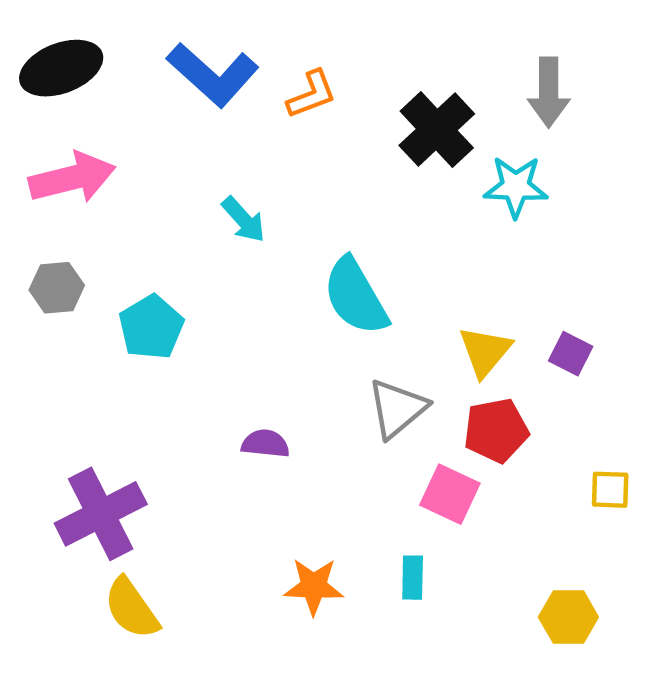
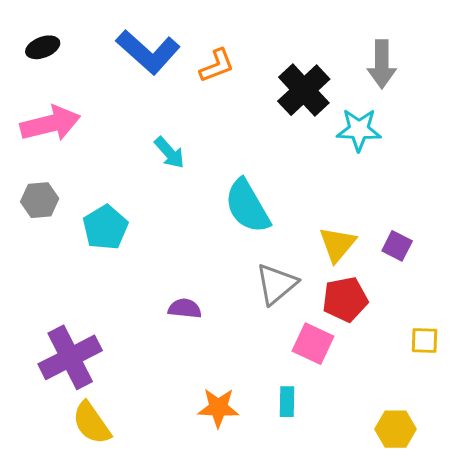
black ellipse: (61, 68) -> (43, 47), size x0.6

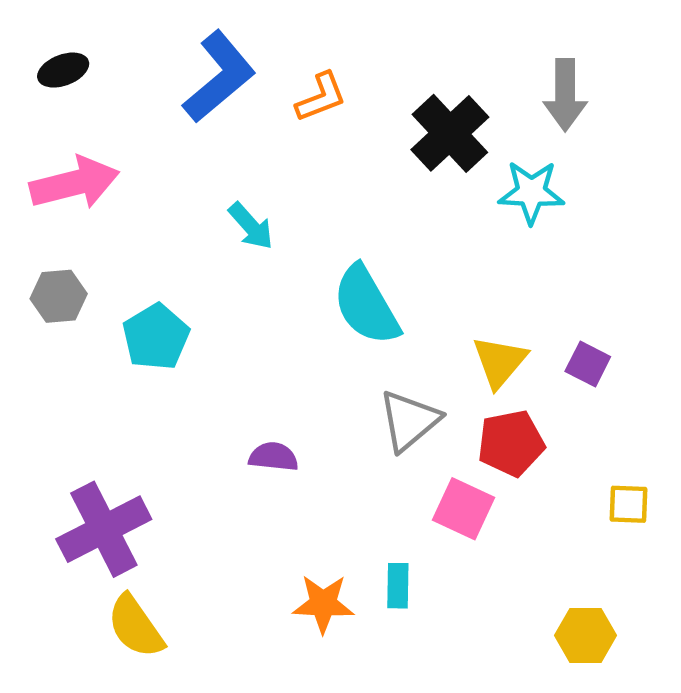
blue L-shape: (148, 52) -> (219, 77), turned -82
cyan rectangle: (287, 402) -> (398, 586), moved

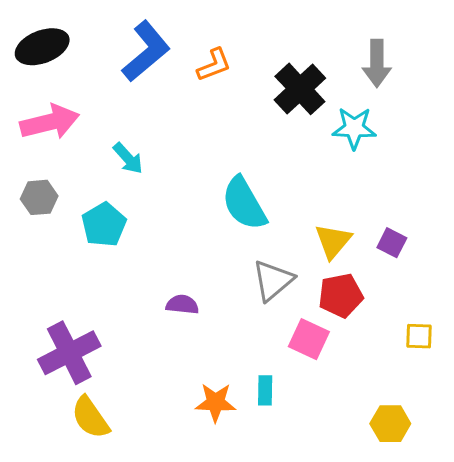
black ellipse: (63, 70) -> (42, 47), size x1.6
cyan arrow: (251, 226) -> (128, 158), moved

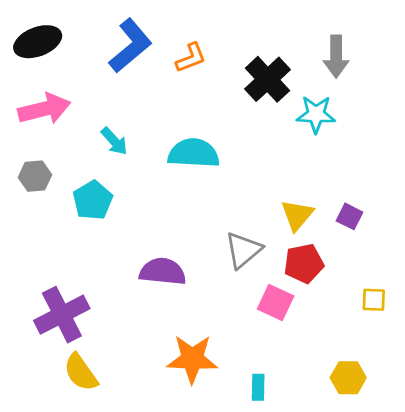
cyan semicircle: (244, 204) -> (194, 153), moved, turned 123
purple semicircle: (182, 305) -> (163, 272), size x1.6
cyan rectangle: (265, 390) -> (258, 387), moved
orange star: (215, 402) -> (192, 359), size x1.4

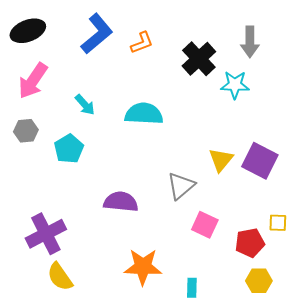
pink arrow: (44, 109) -> (33, 81), turned 138
purple square: (350, 216) -> (260, 161), size x1.8
red pentagon: (304, 263) -> (250, 243), moved

